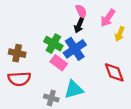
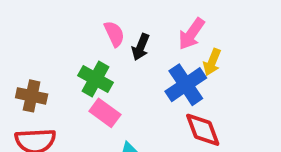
pink semicircle: (81, 12) -> (114, 34), moved
blue cross: (75, 49) -> (186, 85), moved

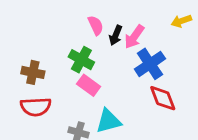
pink arrow: (191, 34) -> (134, 37), moved
yellow arrow: (212, 62) -> (181, 21), moved, turned 48

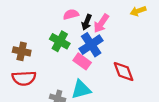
pink semicircle: (96, 25) -> (71, 14), turned -80
blue cross: (150, 64) -> (91, 45), moved
pink rectangle: (89, 85) -> (82, 61), moved

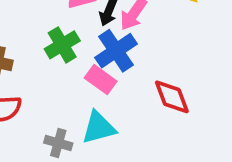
green cross: (60, 41) -> (62, 45), turned 30

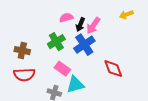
pink rectangle: (101, 80) -> (62, 69), moved

